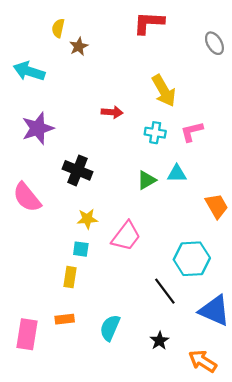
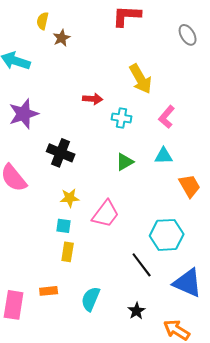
pink L-shape: (192, 132) -> (167, 117), turned -35
cyan cross: (155, 133) -> (122, 118), moved
cyan triangle: (177, 174) -> (164, 156), moved
yellow rectangle: (70, 277) -> (68, 252), moved

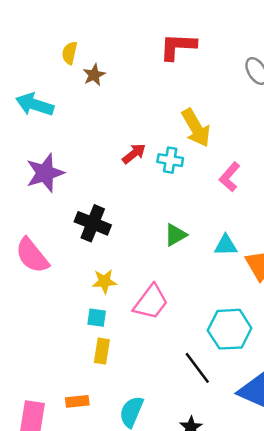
red arrow: (93, 99) -> (134, 154), turned -42
cyan cross: (122, 118) -> (170, 160), moved
cyan triangle: (164, 156) -> (226, 245), moved

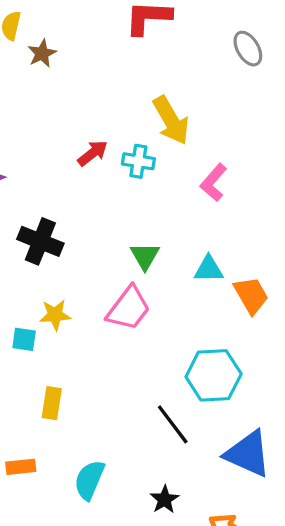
green triangle: (175, 235) -> (145, 256), turned -30
pink trapezoid: (151, 302) -> (129, 308), moved
cyan square: (97, 318) -> (24, 339), moved

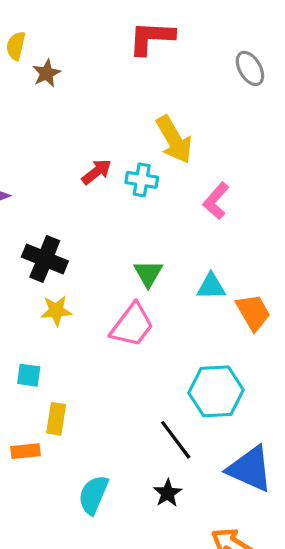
yellow star: (55, 315) -> (56, 311), moved
cyan square: (24, 339) -> (29, 375), moved
orange rectangle: (21, 467) -> (25, 451), moved
black star: (165, 499) -> (168, 493), moved

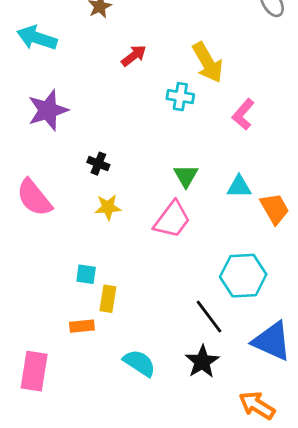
red arrow: (97, 172) -> (134, 56), moved
black cross: (45, 259) -> (98, 164), size x0.6
cyan square: (29, 375) -> (86, 274), moved
black star: (168, 493) -> (202, 362), size x1.4
cyan semicircle: (93, 495) -> (139, 363), turned 100

